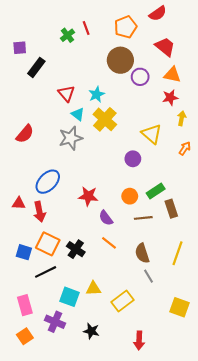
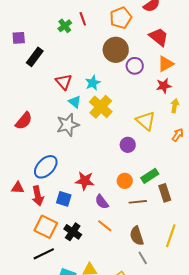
orange triangle: (172, 75) -> (166, 64), turned -42
blue square: (24, 252) -> (64, 199), moved

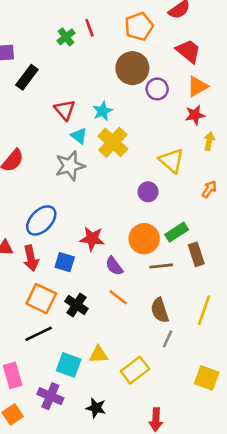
orange arrow: (178, 135) -> (209, 189), moved
orange circle: (125, 181) -> (144, 239), size x1.5
gray line: (143, 258) -> (168, 339), turned 56

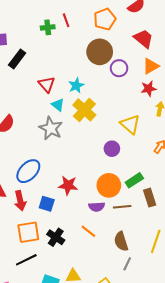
green cross: (66, 37) -> (48, 27), turned 32
gray star: (70, 166) -> (51, 128), turned -30
purple semicircle: (114, 266) -> (97, 207), moved, turned -56
orange square: (41, 299) -> (28, 232), turned -35

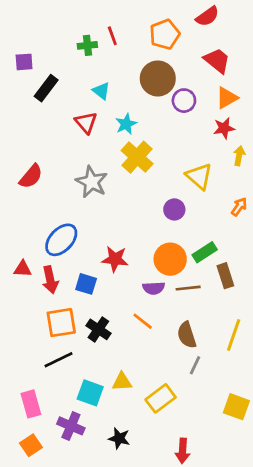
cyan triangle: (58, 105) -> (101, 91), moved

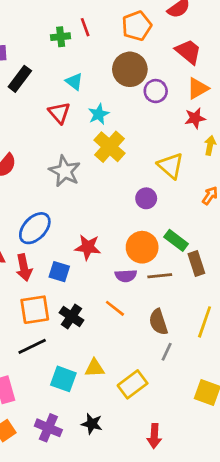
green rectangle: (205, 252) -> (176, 240), turned 70
purple cross: (71, 426) -> (48, 428), moved

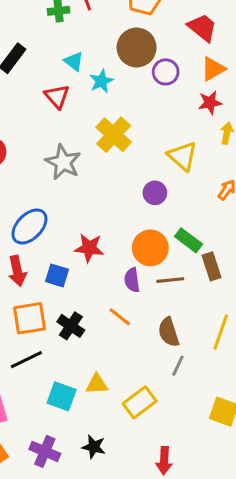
cyan star: (99, 114) -> (101, 81), moved
purple semicircle: (126, 276) -> (132, 280), turned 85

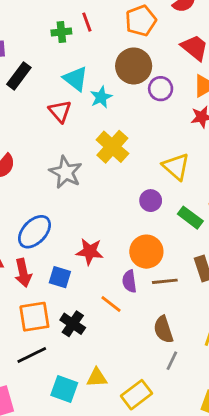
cyan triangle: (74, 61) -> (76, 79), size x1.4
green rectangle: (189, 240) -> (190, 218), moved
orange line: (120, 317) -> (111, 304), moved

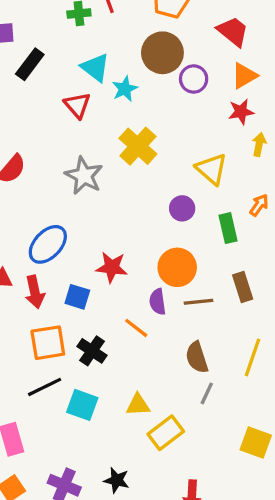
green rectangle: (190, 218) -> (228, 228), turned 40
yellow triangle: (97, 378) -> (138, 405), moved
cyan square: (64, 389) -> (82, 405), moved

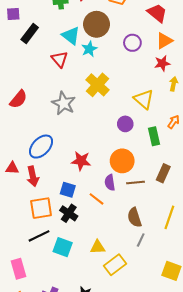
brown circle: (162, 53) -> (96, 24), moved
brown rectangle: (243, 287) -> (163, 173), turned 42
blue square: (77, 297) -> (68, 190), moved

